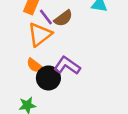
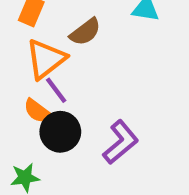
purple line: (46, 17) -> (56, 90), moved
purple L-shape: (67, 66) -> (121, 142), moved, turned 105

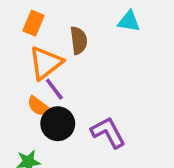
brown semicircle: (85, 32) -> (79, 40), turned -60
purple L-shape: (121, 142) -> (108, 132), turned -78

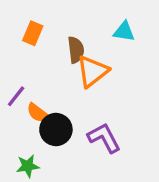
orange triangle: (46, 63) -> (92, 71), moved
purple line: (54, 89) -> (16, 96), moved, turned 75

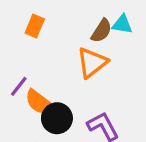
brown semicircle: (76, 50) -> (101, 31), moved, turned 40
orange semicircle: (38, 113) -> (39, 102), size x1.4

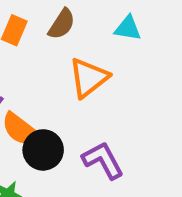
brown semicircle: (101, 31) -> (62, 24), moved

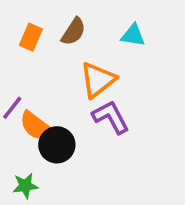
purple L-shape: (103, 160) -> (111, 117), moved

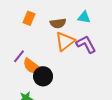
brown semicircle: (74, 32) -> (58, 23), moved, turned 49
purple L-shape: (111, 117) -> (86, 44), moved

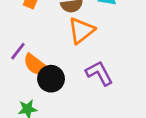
purple L-shape: (86, 44) -> (99, 73), moved

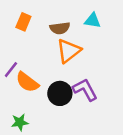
black circle: (51, 79) -> (60, 93), moved

